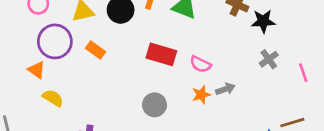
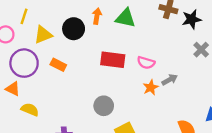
gray circle: (155, 105) -> (104, 106), moved

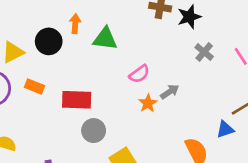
green triangle: (125, 18) -> (105, 39), moved
red rectangle: (113, 60) -> (77, 100), moved
pink semicircle: (146, 63) -> (139, 74), turned -48

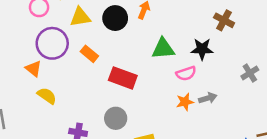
black star: (189, 17) -> (202, 49), moved
green triangle: (105, 39) -> (163, 49), moved, turned -30
gray circle: (94, 131) -> (116, 118), moved

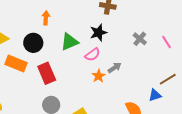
black circle: (115, 18) -> (33, 43), moved
orange rectangle: (89, 54) -> (16, 63), size x1.5
red rectangle: (123, 78) -> (47, 73), turned 65

